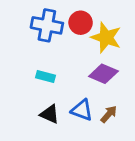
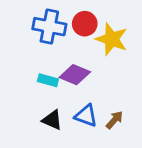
purple diamond: (103, 74) -> (75, 75), moved

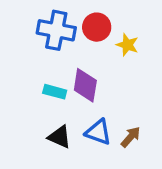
yellow star: (112, 39) -> (127, 45), size x0.6
purple diamond: (75, 75) -> (85, 85), turned 76

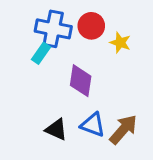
cyan rectangle: (55, 92) -> (41, 53), moved, turned -70
brown arrow: (131, 137) -> (123, 129), size x1.5

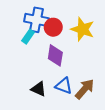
red circle: (91, 26) -> (53, 27), moved
yellow star: (120, 43) -> (83, 29), size x1.6

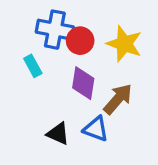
cyan rectangle: (28, 37) -> (33, 66), moved, turned -64
brown arrow: (85, 89) -> (118, 99), moved

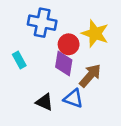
red circle: (80, 41) -> (69, 44), moved
cyan rectangle: (33, 66) -> (19, 60), moved

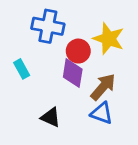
blue triangle: (73, 98) -> (102, 113), moved

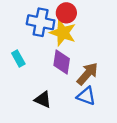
yellow star: (109, 39) -> (63, 33), moved
red circle: (78, 51) -> (66, 13), moved

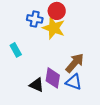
blue cross: (41, 22) -> (35, 19), size x0.7
purple diamond: (62, 62) -> (53, 78), moved

